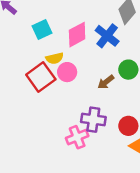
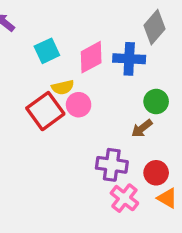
blue cross: (107, 36) -> (129, 59), turned -35
brown arrow: (106, 82) -> (142, 128), moved
pink cross: (77, 137) -> (124, 198), moved, turned -30

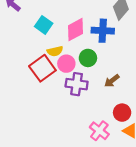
cyan square: (47, 51) -> (44, 25), turned -30
green circle: (156, 102) -> (88, 58), moved
purple cross: (112, 165) -> (77, 84), moved

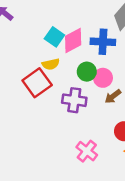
cyan square: (44, 25) -> (54, 37), moved
pink circle: (66, 64) -> (103, 78), moved
pink cross: (99, 131) -> (87, 151), moved

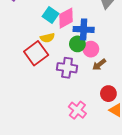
blue cross: (103, 42) -> (84, 29), moved

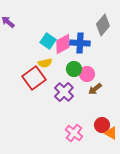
blue cross: (84, 29) -> (80, 43), moved
purple cross: (67, 68) -> (64, 92), turned 36
red circle: (108, 94) -> (102, 125), moved

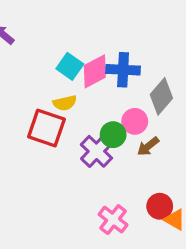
gray diamond: (103, 25) -> (161, 96), moved
green circle: (74, 69) -> (113, 135), moved
red square: (34, 78) -> (46, 128), turned -35

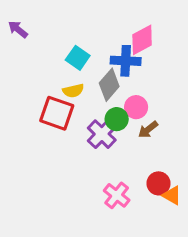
pink diamond: (95, 71) -> (142, 40), moved
gray diamond: (161, 96) -> (109, 85), moved

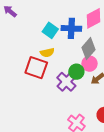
blue cross: (126, 61) -> (71, 28), moved
gray diamond: (109, 85) -> (88, 49), moved

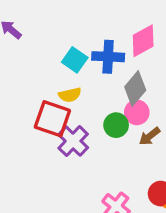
purple cross: (66, 82) -> (73, 141), moved

